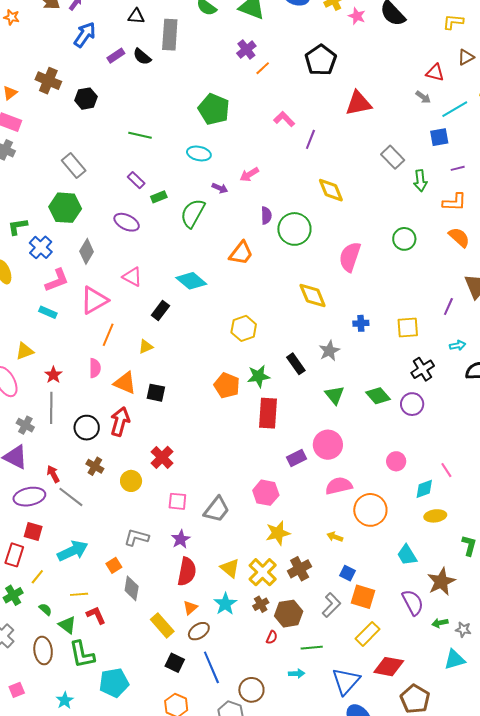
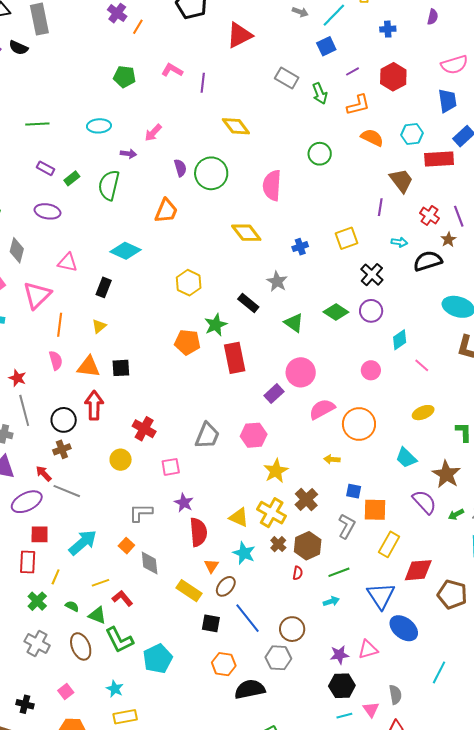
green pentagon: (214, 109) -> (125, 77), moved, size x0.7
cyan arrow: (458, 345) -> (399, 242), turned 35
brown cross: (95, 466) -> (62, 449), moved, turned -36
cyan diamond: (424, 489) -> (400, 340), moved
gray trapezoid: (217, 509) -> (207, 436), moved

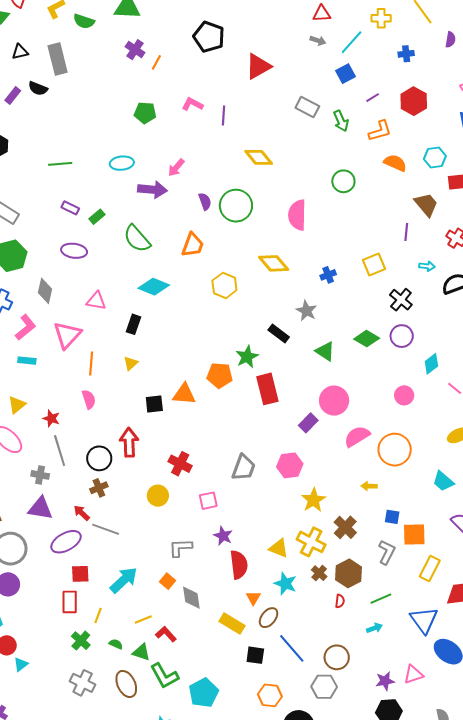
purple arrow: (128, 154) -> (152, 190), size x1.8
green semicircle: (109, 185) -> (137, 239), moved, turned -52
yellow hexagon: (189, 283) -> (224, 285), moved
orange triangle: (89, 367) -> (184, 394), moved

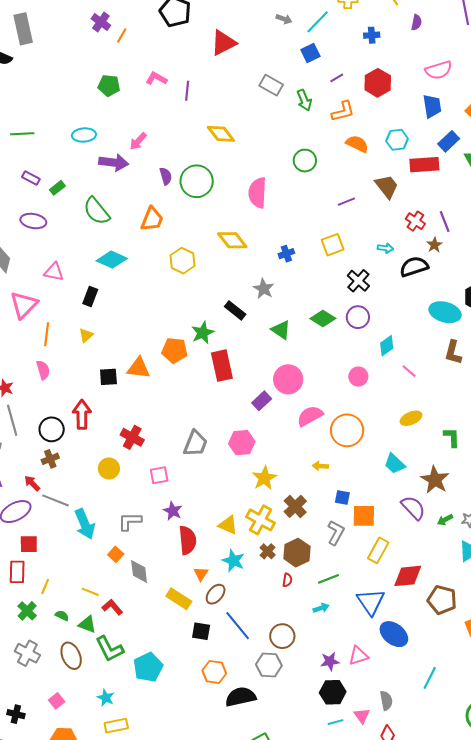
purple line: (406, 232) -> (346, 202), moved, turned 60
cyan arrow: (124, 580) -> (85, 524), moved, turned 108
yellow line: (143, 619) -> (90, 592), turned 42

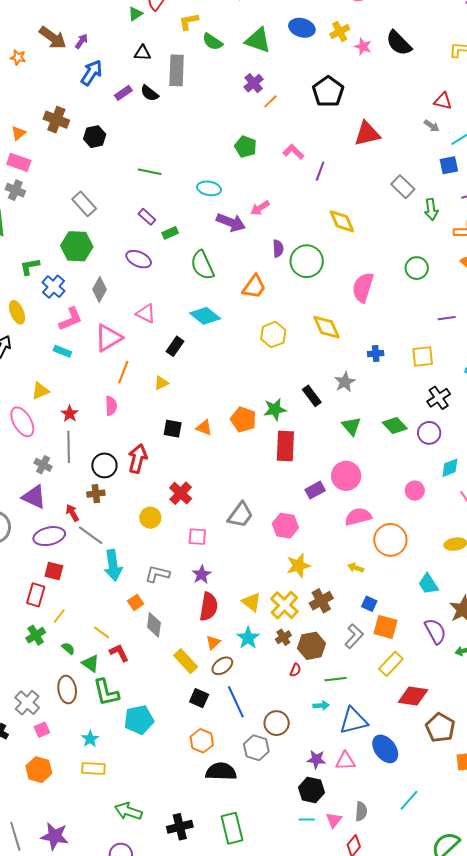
orange triangle: (139, 368) -> (204, 428), size x0.7
blue triangle: (371, 602) -> (353, 721), moved, turned 36
gray cross: (27, 653) -> (27, 703), moved

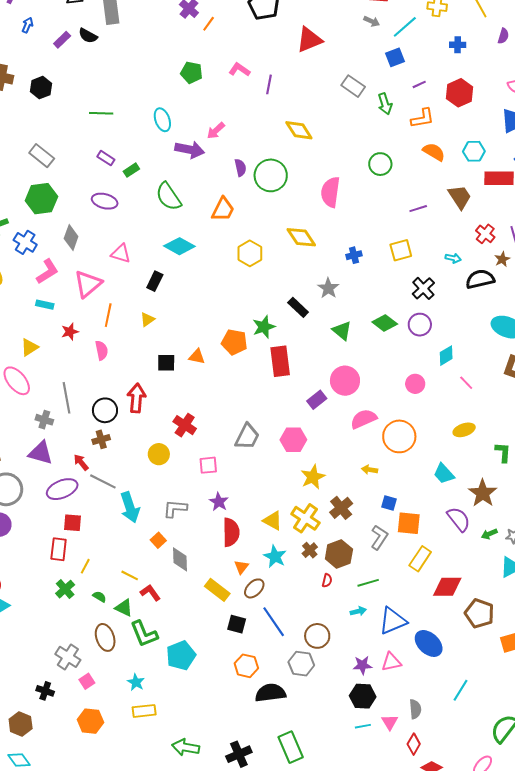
blue arrow: (92, 73) -> (27, 25), size x0.6
cyan ellipse: (209, 188) -> (162, 120), turned 70
red star: (70, 414) -> (70, 332), moved, turned 30

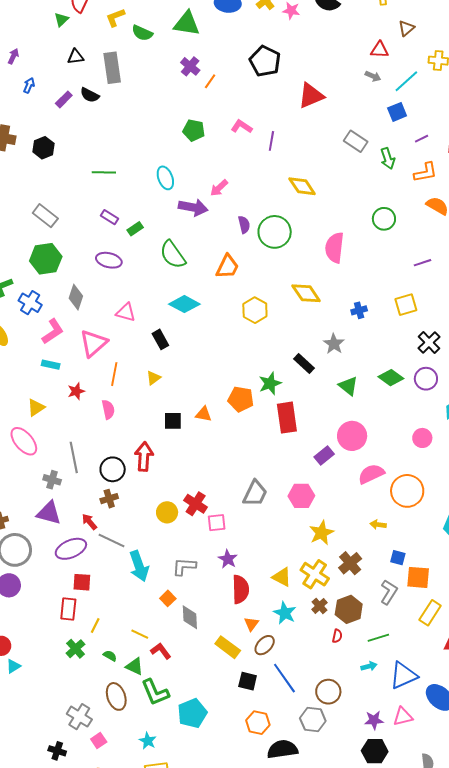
black rectangle: (155, 281) -> (160, 339), turned -54
red cross: (185, 425) -> (196, 504), moved

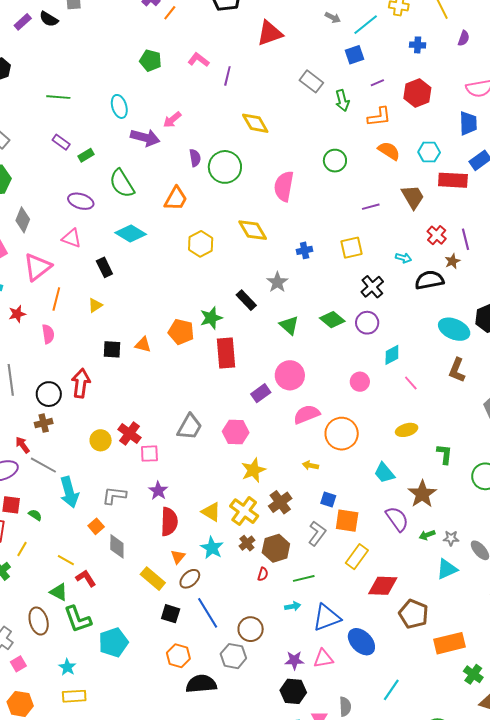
purple ellipse: (109, 260) -> (81, 201), moved
green semicircle: (110, 656) -> (35, 515), moved

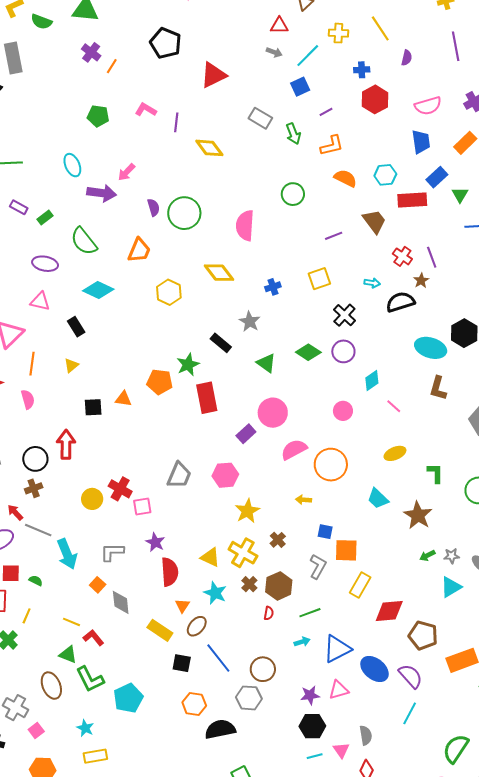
red hexagon: (417, 93) -> (375, 99), moved
yellow diamond: (255, 123) -> (209, 148), moved
brown cross: (280, 502) -> (278, 540), size x0.7
purple semicircle: (397, 519) -> (410, 676), moved

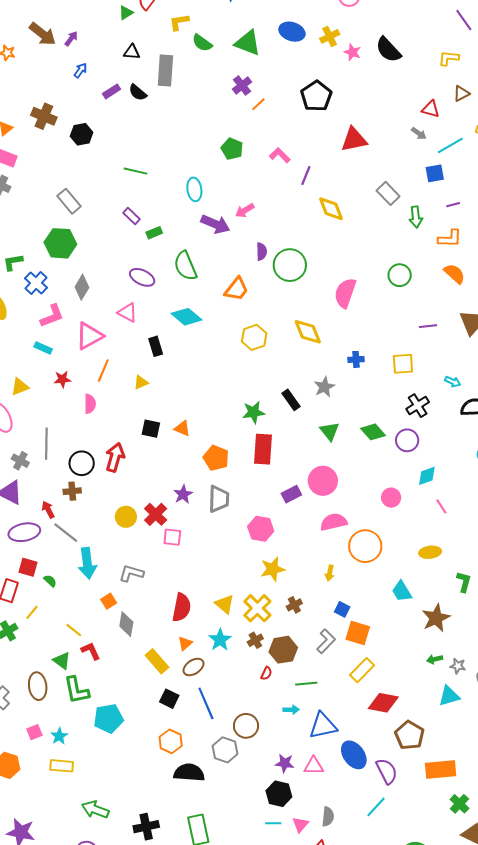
orange pentagon: (160, 382) -> (216, 458), moved
gray trapezoid: (179, 475) -> (219, 499), moved, turned -36
yellow arrow: (303, 500) -> (330, 573), turned -98
purple star: (155, 542) -> (183, 494), moved
pink square: (36, 730) -> (34, 732), moved

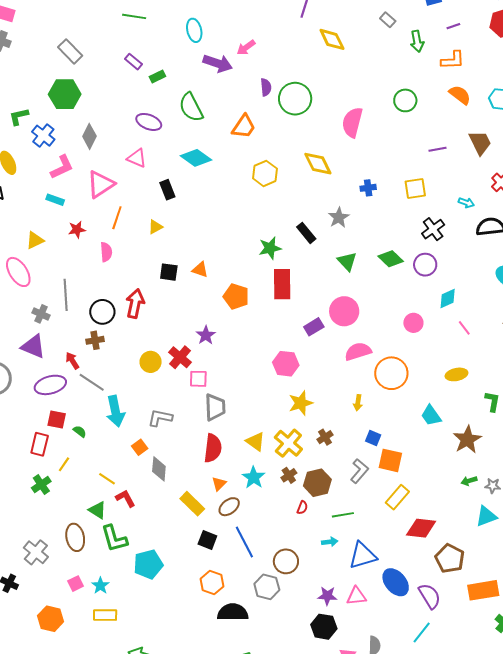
gray rectangle: (388, 193) -> (388, 20), size x0.7
gray trapezoid: (219, 499) -> (215, 407), moved

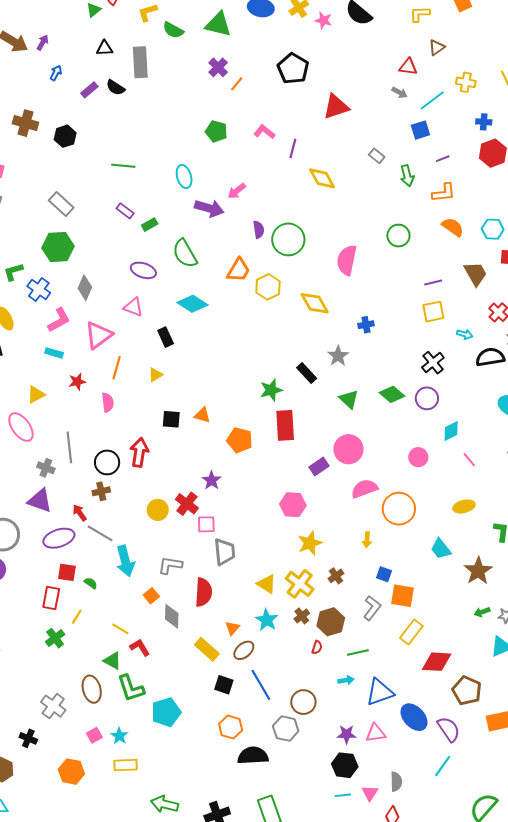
yellow hexagon: (265, 173) -> (268, 287), moved
yellow square: (415, 189) -> (433, 312), moved
red semicircle: (213, 448) -> (203, 592), moved

